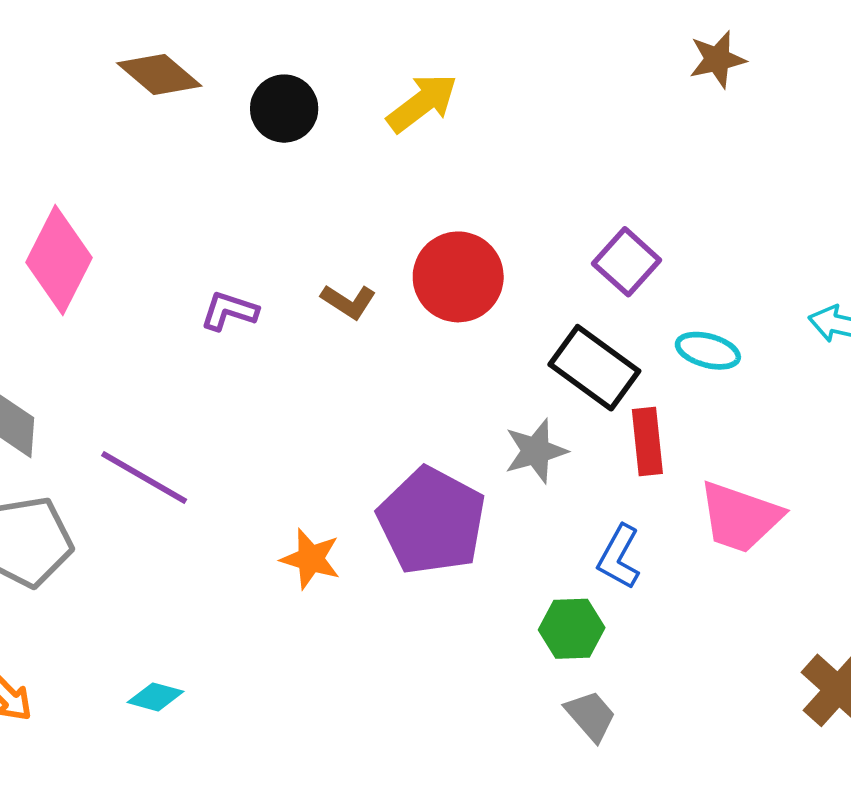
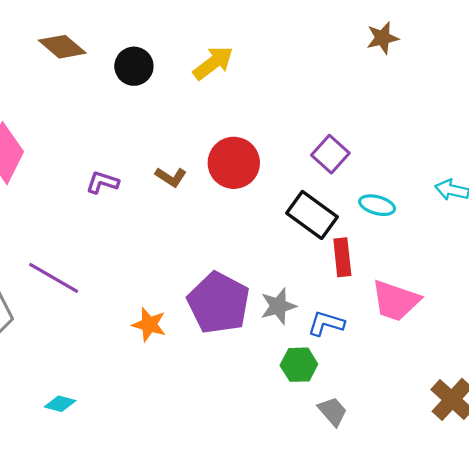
gray star: (536, 451) -> (278, 306), moved
blue L-shape: (619, 557) -> (326, 323), turned 78
gray trapezoid: (591, 716) -> (333, 411), moved

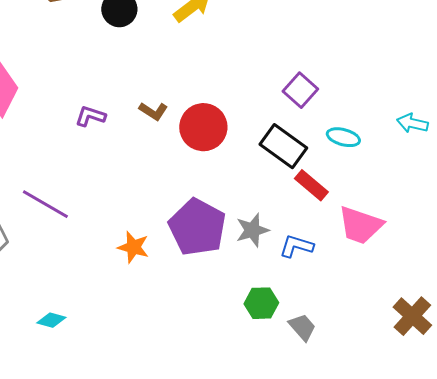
red circle: (234, 163) -> (203, 127), moved
red rectangle: (342, 257) -> (311, 185), turned -44
green hexagon: (299, 365) -> (261, 303), moved

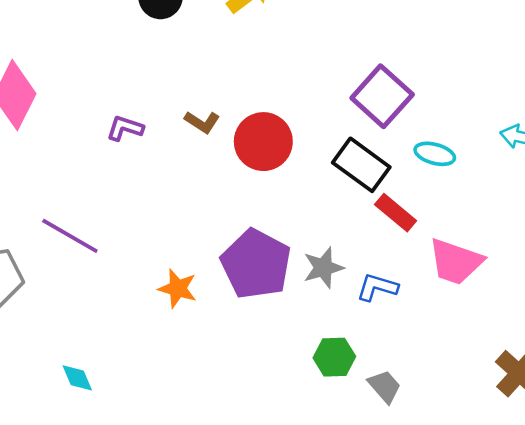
purple square: (300, 90) -> (382, 96), size x1.4
cyan diamond: (51, 320) -> (77, 378), turned 52

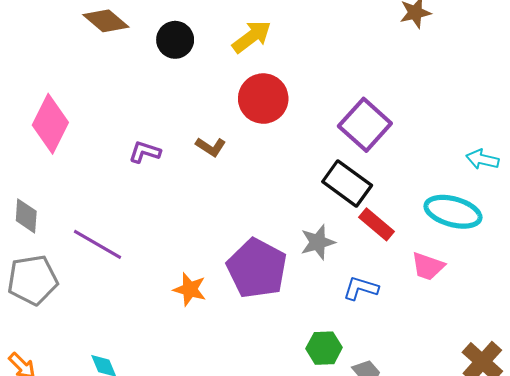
red circle: (263, 142) -> (263, 99), moved
cyan ellipse: (435, 154) -> (453, 212), moved, size x1.6
pink trapezoid: (456, 262) -> (428, 266), size x0.7
gray star: (323, 268) -> (318, 242), moved

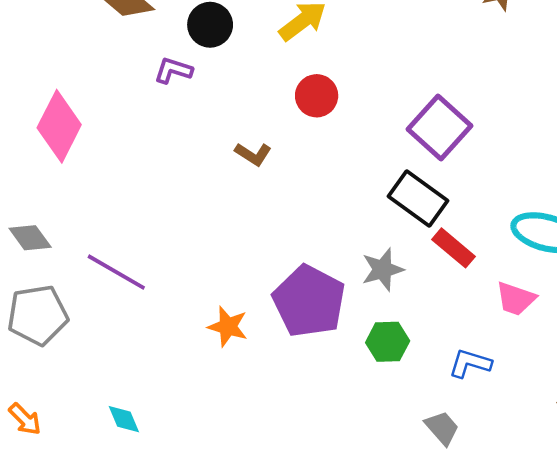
red circle: (263, 99) -> (317, 96), size x0.7
purple L-shape: (145, 152) -> (173, 70), moved
gray diamond: (26, 216) -> (30, 238), turned -40
blue L-shape: (361, 288) -> (470, 363), moved
green hexagon: (324, 348) -> (388, 342), moved

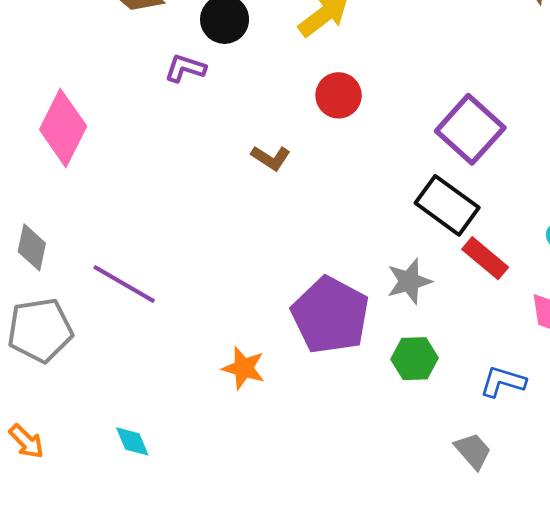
gray diamond: (30, 238) -> (32, 247), turned 48
orange star: (228, 327) -> (244, 368), moved

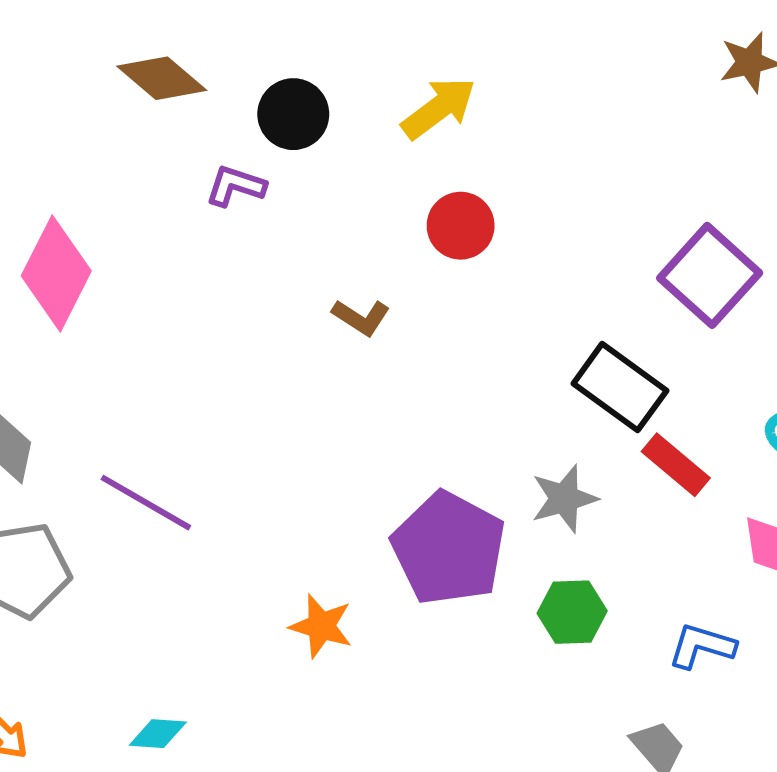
purple square: (470, 129) -> (710, 275), moved
cyan diamond: (132, 441) -> (158, 734), turned -63

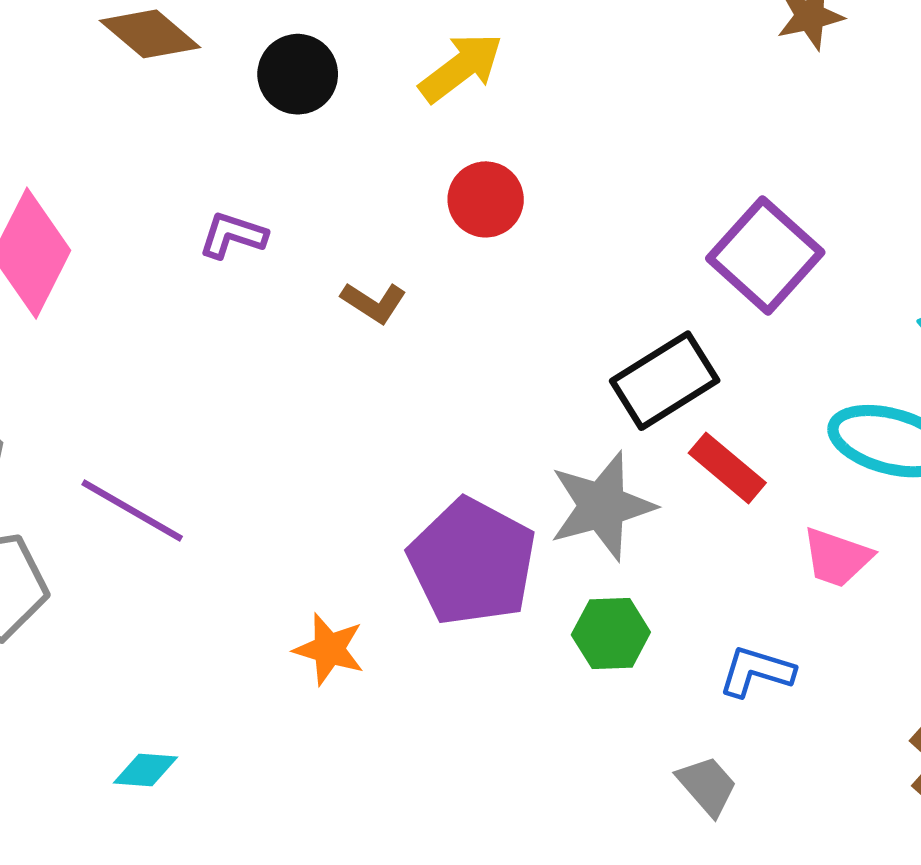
purple L-shape: (236, 186) -> (233, 235), moved
black rectangle: (620, 387) -> (665, 381), turned -68
gray star: (564, 499) -> (602, 506), size x1.4

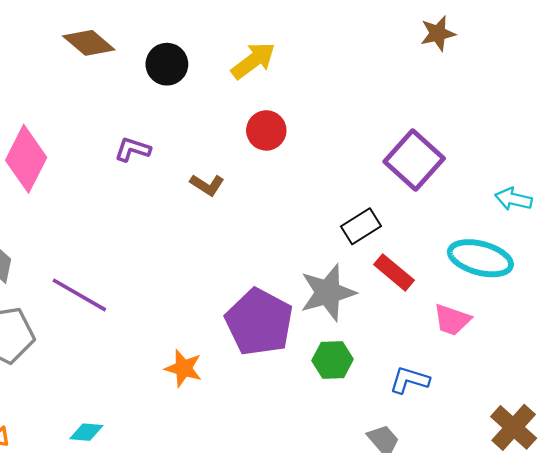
black rectangle: (665, 381) -> (361, 226), size x0.7

